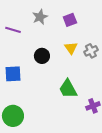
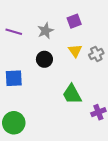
gray star: (40, 17) -> (46, 31), moved

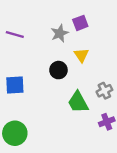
gray star: (46, 31) -> (60, 33), moved
gray cross: (96, 54) -> (104, 91), moved
black circle: (44, 59) -> (58, 70), moved

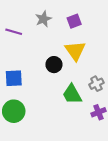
gray star: (60, 33) -> (43, 19), moved
yellow triangle: (81, 55) -> (75, 51), size x1.5
green circle: (15, 133) -> (14, 111), moved

